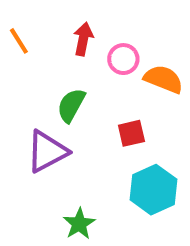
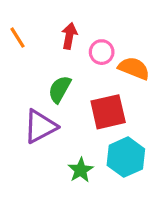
red square: (131, 133) -> (108, 112), size x1.6
green star: (79, 224) -> (81, 170), moved

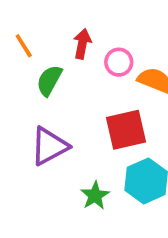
green semicircle: (60, 89) -> (49, 80), moved

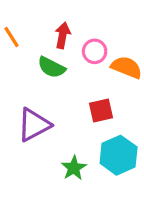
green semicircle: (49, 80) -> (51, 67), moved, turned -92
red square: (126, 130) -> (101, 110), size x0.7

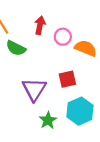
green semicircle: (51, 67) -> (16, 48), moved
purple triangle: (34, 125) -> (34, 89), moved, turned -30

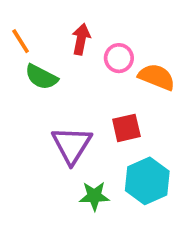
green star: (48, 120) -> (94, 196), turned 30

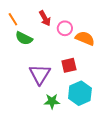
red arrow: (81, 39) -> (45, 18), turned 140

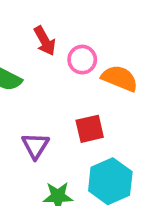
purple triangle: (40, 74) -> (35, 146), size x0.7

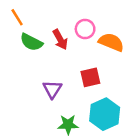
red arrow: (45, 41) -> (60, 39), moved

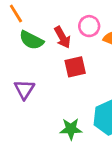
red square: (90, 77) -> (75, 67), moved
purple triangle: (52, 89) -> (24, 89), moved

